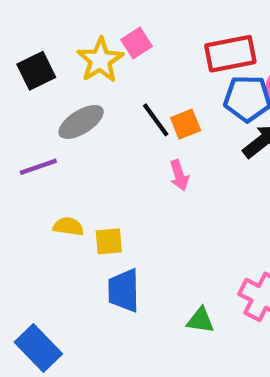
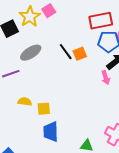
pink square: (137, 43) -> (49, 11), moved
yellow star: (100, 60) -> (30, 17), moved
pink arrow: (179, 175) -> (106, 78), moved

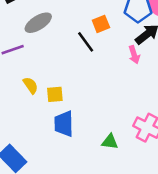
black line: (66, 52) -> (86, 42), moved
yellow semicircle: (25, 102) -> (31, 85), turned 48

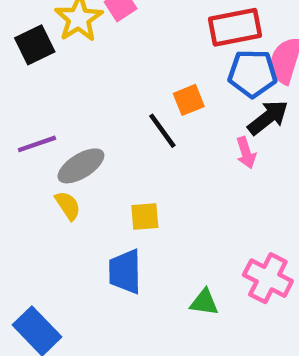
gray ellipse: (38, 23) -> (81, 166), moved
yellow square: (55, 94) -> (145, 216), moved

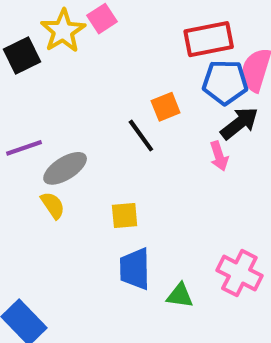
blue trapezoid: (125, 272) -> (135, 269), moved

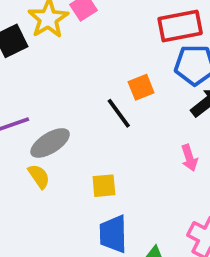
pink arrow: (219, 156) -> (189, 158), moved

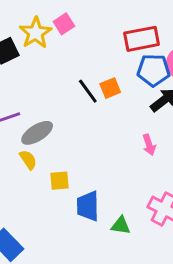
black line: (119, 113) -> (88, 91), moved
yellow square: (104, 186) -> (59, 181), moved

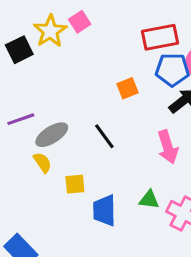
black line: (88, 91) -> (104, 136), moved
pink arrow: (149, 145) -> (168, 147), size x1.5
green triangle: (121, 225) -> (149, 200), moved

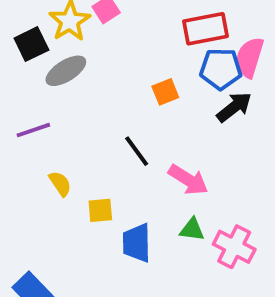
gray ellipse: (52, 135) -> (66, 71), moved
pink arrow: (168, 147) -> (188, 180), moved, turned -40

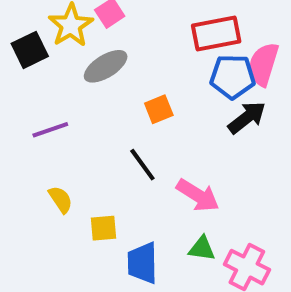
gray ellipse: (66, 71) -> (106, 66), moved
orange square: (165, 92) -> (159, 109), moved
purple line: (33, 130) -> (50, 130), moved

